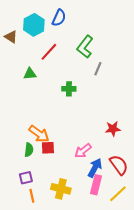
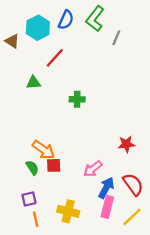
green L-shape: (85, 47) -> (95, 19), moved
gray line: (98, 69) -> (116, 38), moved
green semicircle: (29, 150) -> (32, 168), turned -40

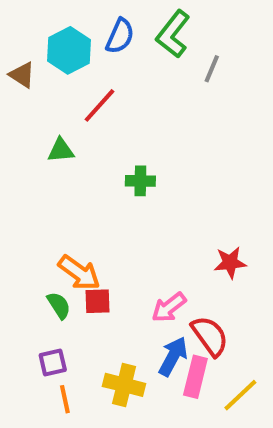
red semicircle: (133, 184) -> (210, 336), moved
blue arrow: (106, 188) -> (173, 356), moved

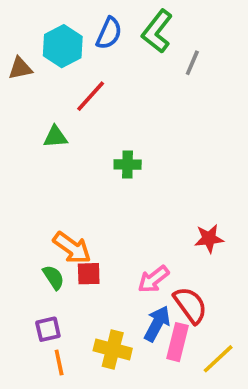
brown triangle: (22, 75) -> (20, 68), turned -45

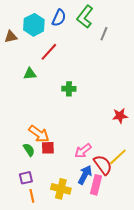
red star: (209, 239) -> (120, 116), moved
yellow line: (218, 359) -> (118, 157), moved

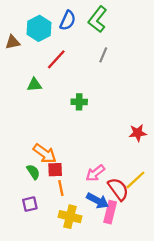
gray line: (104, 34) -> (103, 55), moved
blue arrow: (85, 175) -> (98, 201), turned 90
orange line: (32, 196) -> (61, 188), moved

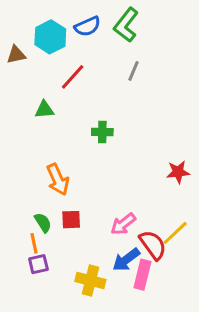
blue semicircle: (68, 20) -> (87, 26), turned 42
orange arrow: (45, 154) -> (58, 179), moved, turned 30
orange line: (61, 188) -> (34, 243), moved
blue arrow: (98, 201) -> (126, 260), turned 115

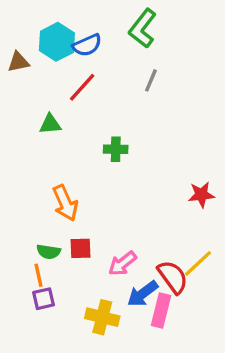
blue semicircle: (87, 26) -> (87, 45), moved
green semicircle: (43, 223) -> (49, 252), turned 132
pink arrow: (123, 224) -> (122, 263), moved

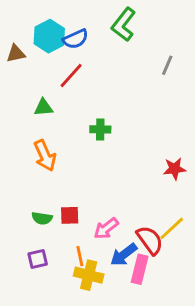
gray line: (151, 80) -> (167, 65), moved
orange arrow: (65, 203) -> (45, 156), moved
orange line: (38, 275) -> (80, 256), moved

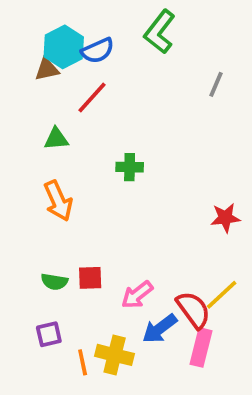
brown triangle: (16, 54) -> (47, 69), moved
orange line: (80, 256) -> (83, 362), moved
pink rectangle: (140, 269) -> (201, 347), moved

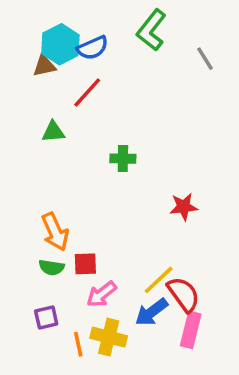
gray line: (216, 84) -> (205, 59), moved, turned -55
orange arrow: (58, 201) -> (55, 232), moved
red star: (225, 218) -> (184, 207), moved
pink arrow: (137, 295) -> (101, 294), moved
yellow line: (222, 295) -> (159, 280), moved

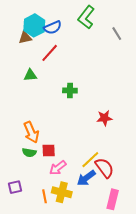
purple square: (46, 317) -> (15, 187), moved
pink rectangle: (191, 330) -> (113, 199), moved

